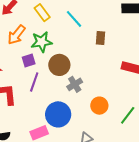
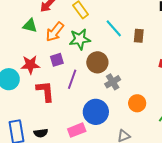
cyan line: (74, 19) -> (114, 28), moved
purple square: (29, 61) -> (57, 60), moved

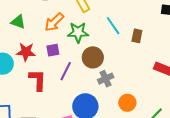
green triangle: (30, 26) -> (18, 22), moved

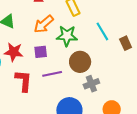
brown rectangle: (137, 36) -> (126, 43), turned -40
purple line: (66, 71) -> (52, 74), turned 48

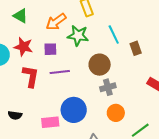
brown circle: (80, 62) -> (100, 65), moved
gray cross: (91, 84) -> (108, 87), moved

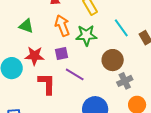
orange arrow: (56, 22) -> (62, 26), turned 115
purple line: (60, 72) -> (75, 74), turned 48

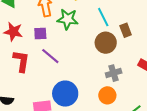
brown circle: (113, 60) -> (106, 43), moved
gray cross: (125, 81) -> (114, 73), moved

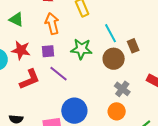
green star: (68, 19) -> (81, 49), moved
red L-shape: (21, 61) -> (30, 79), turned 60
gray cross: (114, 73) -> (122, 89), turned -35

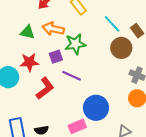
green triangle: (16, 19) -> (27, 32), moved
orange arrow: (52, 24) -> (53, 29), turned -50
green star: (81, 49) -> (75, 44), moved

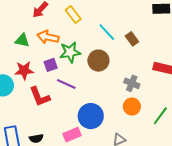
brown circle: (121, 48) -> (98, 61), moved
red L-shape: (45, 88) -> (40, 97), turned 105

